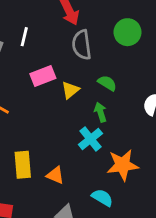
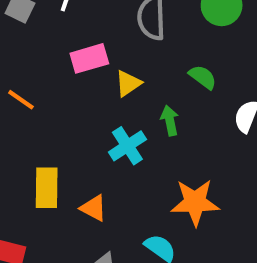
green semicircle: (107, 83) -> (203, 77), moved
cyan cross: (90, 139) -> (127, 146), moved

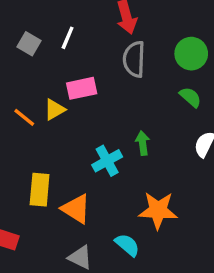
green semicircle: (203, 77) -> (190, 97), moved
yellow triangle: (128, 83) -> (55, 110), moved
orange triangle: (94, 208) -> (76, 209), size x1.4

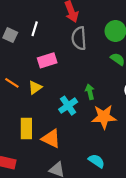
yellow triangle: (55, 110) -> (35, 88), moved
orange star: (158, 210) -> (104, 117), moved
cyan semicircle: (127, 245) -> (97, 161), moved

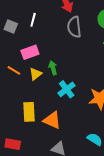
pink rectangle: (47, 60) -> (30, 52), moved
green arrow: (90, 92) -> (53, 68), moved

